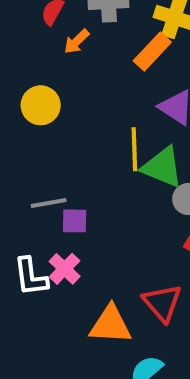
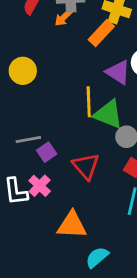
orange arrow: (77, 41) -> (63, 18), moved
purple square: (75, 221) -> (47, 152), turned -36
red triangle: (162, 303) -> (86, 166), moved

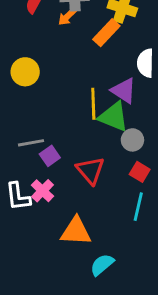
purple triangle: (118, 72) -> (124, 91), moved

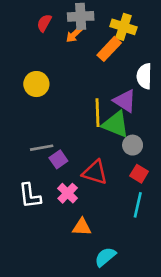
red triangle: (90, 170) -> (95, 172), turned -32
pink cross: (43, 191) -> (68, 193), moved
orange triangle: (76, 231) -> (82, 227), size x0.7

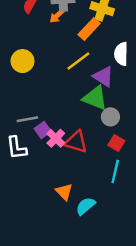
yellow line: (97, 113) -> (78, 61), moved, turned 55
pink cross: (68, 193) -> (56, 138), moved
white L-shape: (30, 196) -> (17, 148), moved
orange triangle: (82, 227) -> (64, 192), turned 42
cyan semicircle: (105, 257) -> (85, 206), moved

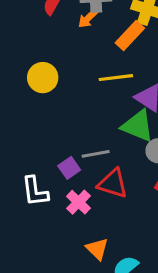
yellow line: (78, 61) -> (116, 78), turned 30
gray line: (27, 119) -> (96, 154), moved
pink cross: (56, 138) -> (79, 202), moved

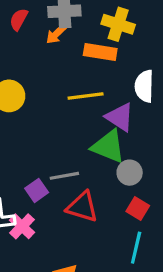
orange rectangle: (130, 35) -> (100, 52), turned 56
pink cross: (79, 202) -> (22, 226), moved

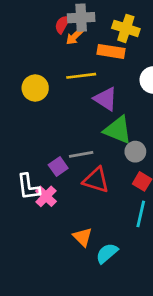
red semicircle: (19, 19) -> (62, 24), moved
yellow line: (86, 96) -> (81, 76), moved
purple triangle: (120, 117) -> (106, 99), moved

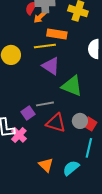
orange rectangle: (111, 51) -> (57, 34), moved
purple triangle: (106, 99) -> (51, 66), moved
gray circle: (135, 152) -> (80, 121), moved
cyan semicircle: (107, 253) -> (71, 168), moved

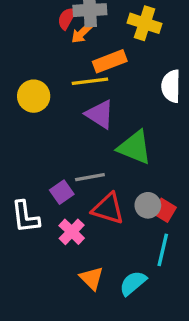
orange rectangle: (57, 34) -> (110, 61), turned -30
pink cross: (19, 135) -> (72, 232), moved

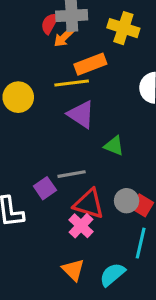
green triangle: (135, 147) -> (114, 146), size x0.6
pink cross: (72, 232) -> (81, 226), moved

